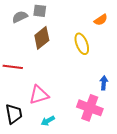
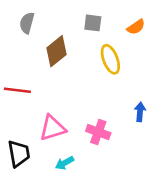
gray square: (40, 11) -> (93, 23), moved
gray semicircle: (20, 17) -> (27, 23), turned -49
pink cross: (90, 108) -> (98, 132), moved, size x0.7

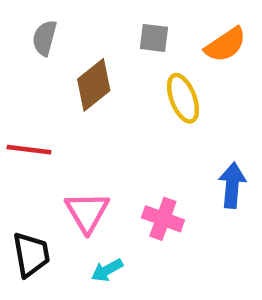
orange semicircle: (136, 27) -> (225, 45), size x1.4
blue arrow: (140, 112) -> (232, 185), size x1.4
pink triangle: (52, 128) -> (87, 212), turned -44

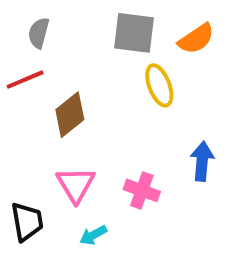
gray square: (154, 38) -> (134, 33), size x1.6
brown diamond: (94, 85) -> (70, 115), moved
red line: (29, 150) -> (25, 80), moved, turned -30

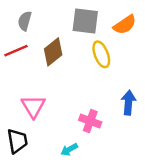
brown diamond: (70, 115) -> (53, 52), moved
pink triangle: (76, 185) -> (33, 106), moved
cyan arrow: (93, 235) -> (69, 150), moved

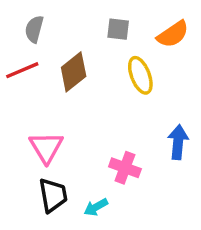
gray square: (85, 21) -> (118, 29), size x0.6
black trapezoid: (17, 141) -> (53, 195), moved

